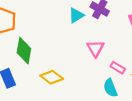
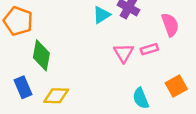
pink rectangle: (118, 68) -> (149, 49), moved, turned -48
yellow diamond: (52, 77) -> (56, 96), moved, turned -35

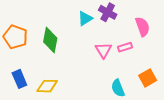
orange pentagon: (18, 21) -> (15, 37), moved
green diamond: (41, 55) -> (50, 40), moved

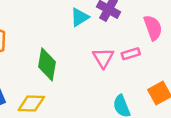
green diamond: (50, 40) -> (47, 64), moved

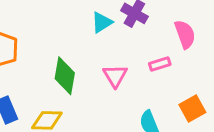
pink triangle: (103, 58) -> (115, 76), moved

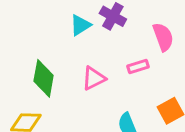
pink triangle: (115, 76) -> (94, 78), turned 35

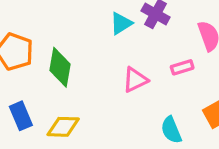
green diamond: (44, 78) -> (60, 67), moved

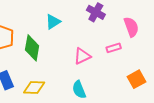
cyan triangle: (121, 23) -> (53, 22), moved
cyan semicircle: (171, 130) -> (79, 90), moved

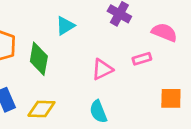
pink semicircle: (131, 27) -> (164, 32), turned -48
orange square: (137, 79) -> (171, 98), turned 30

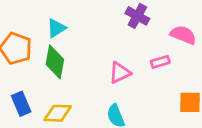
cyan triangle: (65, 26) -> (56, 28), moved

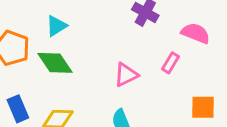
green diamond: (55, 62) -> (55, 63), turned -44
pink rectangle: (160, 62) -> (170, 63), turned -42

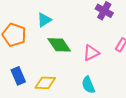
green diamond: (55, 63) -> (59, 45), moved

